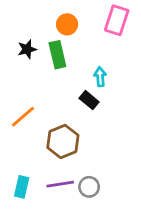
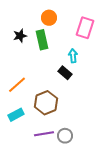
pink rectangle: (117, 20) -> (85, 28), moved
cyan rectangle: (22, 187) -> (16, 115), moved, turned 49

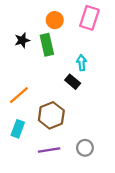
pink rectangle: (85, 28) -> (89, 18), moved
cyan rectangle: (16, 115) -> (18, 129), turned -42
gray circle: (65, 136) -> (85, 148), moved

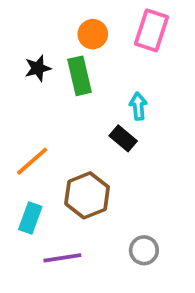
purple line: (49, 150) -> (62, 258), moved

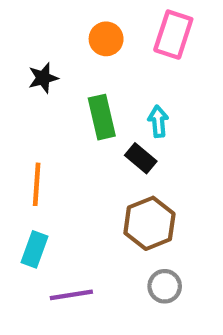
green rectangle: (79, 76) -> (102, 117), moved
orange line: (32, 161) -> (37, 184), turned -45
brown hexagon: (87, 195) -> (149, 223), moved

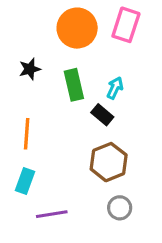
orange circle: (106, 39) -> (77, 28), size x1.6
black star: (43, 78) -> (30, 69), moved
cyan arrow: (158, 121) -> (115, 88), turned 30

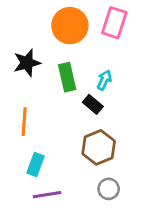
black star: (30, 69) -> (27, 63), size x1.4
cyan rectangle: (25, 181) -> (36, 165), moved

